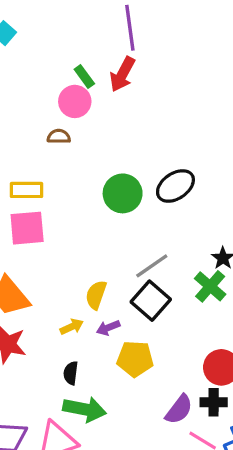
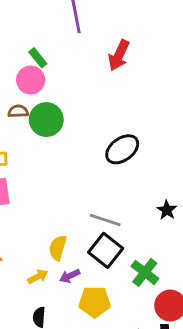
red arrow: (122, 74) -> (119, 55), moved
green circle: (123, 193) -> (46, 120), moved
gray line: (152, 266) -> (105, 220), turned 56
green cross: (210, 286) -> (145, 272), moved

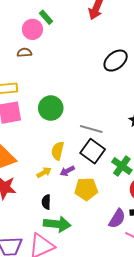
green rectangle: (38, 58) -> (46, 17), moved
green circle: (46, 120) -> (51, 108), moved
black ellipse: (122, 149) -> (116, 61), moved

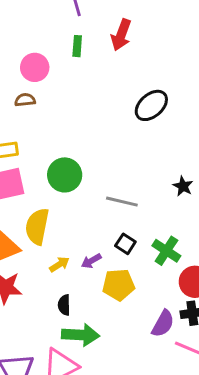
green rectangle: (46, 17) -> (77, 46), moved, turned 48
yellow semicircle: (58, 151) -> (37, 226), moved, size x1.4
black square: (93, 151) -> (125, 244), moved, size x0.6

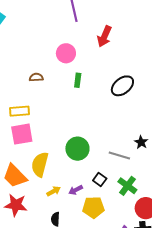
green rectangle: (77, 46) -> (78, 80), moved
pink circle: (35, 67) -> (66, 53), moved
green circle: (65, 175) -> (77, 149), moved
gray line: (122, 202) -> (119, 155), moved

